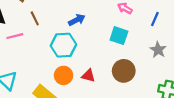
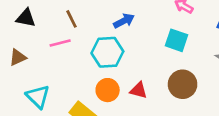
pink line: (15, 36) -> (60, 43), moved

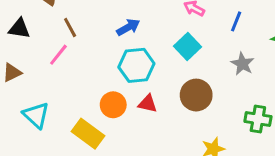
cyan square: (177, 40) -> (187, 46), turned 30
pink line: (60, 43) -> (58, 55), turned -35
cyan hexagon: (107, 52) -> (136, 65), moved

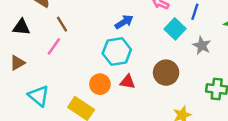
blue arrow: (128, 27) -> (124, 22), moved
cyan square: (187, 46) -> (175, 29), moved

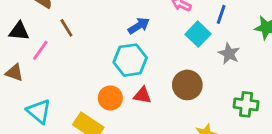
pink line: (54, 46) -> (40, 50), moved
brown triangle: (17, 63) -> (14, 73), turned 49

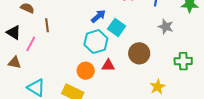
brown line: (66, 28) -> (47, 25), turned 32
black triangle: (19, 31) -> (14, 33), turned 35
cyan square: (198, 34) -> (117, 27), moved

